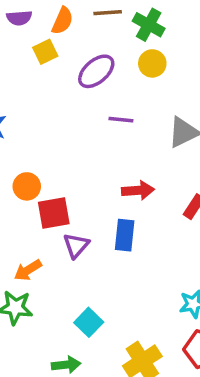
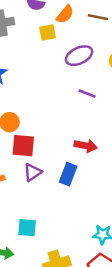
cyan square: (89, 322) -> (27, 228), turned 36

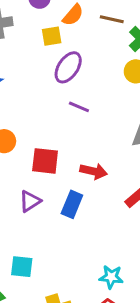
purple ellipse: (79, 56) -> (68, 67), moved, turned -32
purple line: (87, 94) -> (79, 107), moved
red square: (23, 146) -> (45, 161), moved

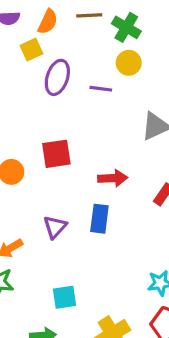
purple line: (79, 107) -> (101, 89), moved
red square: (45, 161) -> (56, 154), moved

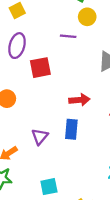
purple ellipse: (57, 77) -> (17, 46), moved
red square: (56, 154) -> (40, 68), moved

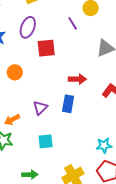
purple line: (68, 36) -> (73, 23), turned 48
cyan square: (49, 187) -> (46, 141), moved

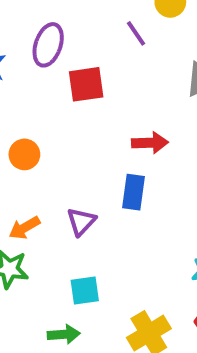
orange circle: (15, 72) -> (24, 154), moved
purple triangle: (40, 108) -> (81, 222), moved
cyan square: (46, 141) -> (85, 291), moved

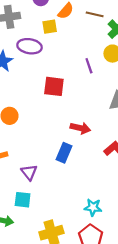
purple ellipse: (48, 45) -> (30, 46), moved, turned 65
purple triangle: (81, 222) -> (29, 172), moved, turned -36

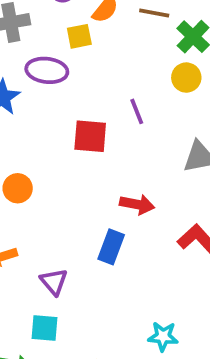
purple line: (89, 66) -> (137, 111), moved

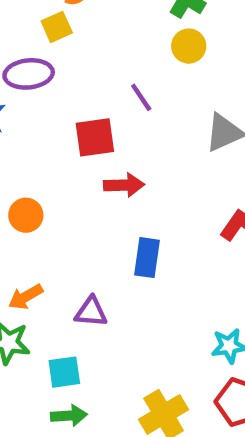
red arrow: (137, 204) -> (124, 185), moved
purple triangle: (54, 282) -> (91, 312), turned -32
cyan square: (45, 328) -> (64, 372), moved

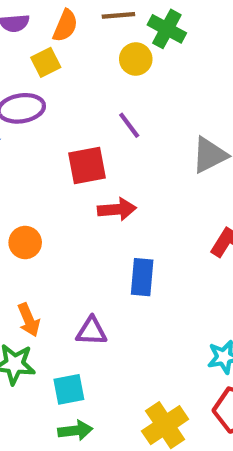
yellow circle: (189, 46) -> (136, 59), moved
orange arrow: (26, 297) -> (29, 320), turned -80

